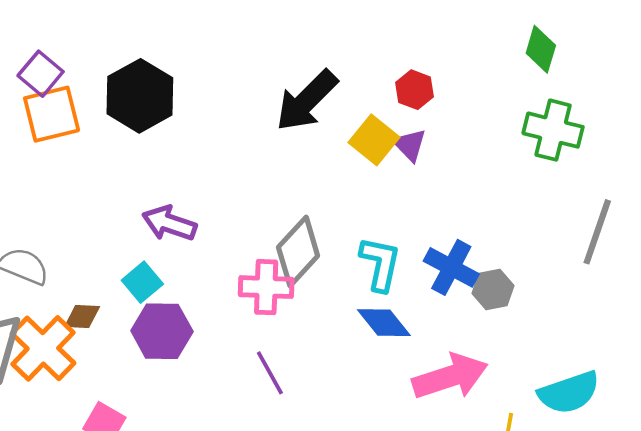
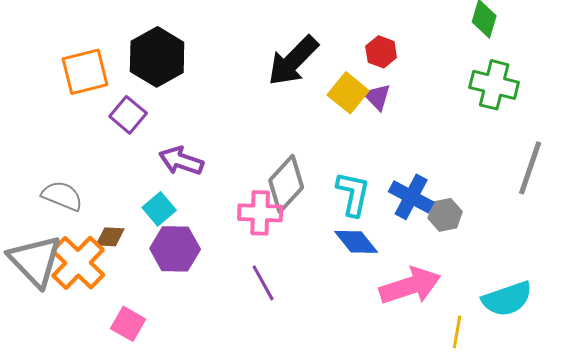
purple square: (41, 74) -> (128, 115), moved

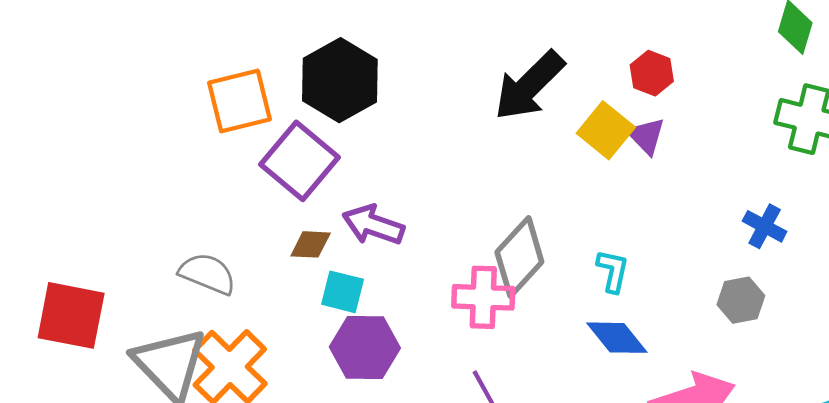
purple square: (128, 115) -> (299, 161), size x1.5
cyan L-shape: (353, 194) -> (613, 271), size x0.7
blue cross: (411, 197) -> (765, 226), moved, size x0.7
cyan square: (159, 209) -> (343, 292), turned -36
brown diamond: (110, 237) -> (311, 244), moved

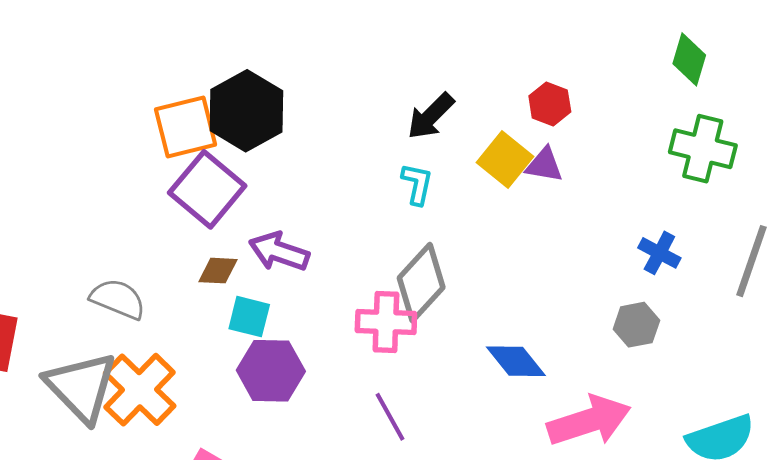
black arrow: (529, 86) -> (431, 116), size x0.7
orange square: (240, 101) -> (186, 127), moved
purple triangle: (646, 136) -> (544, 165), turned -36
cyan L-shape: (613, 271) -> (417, 184), moved

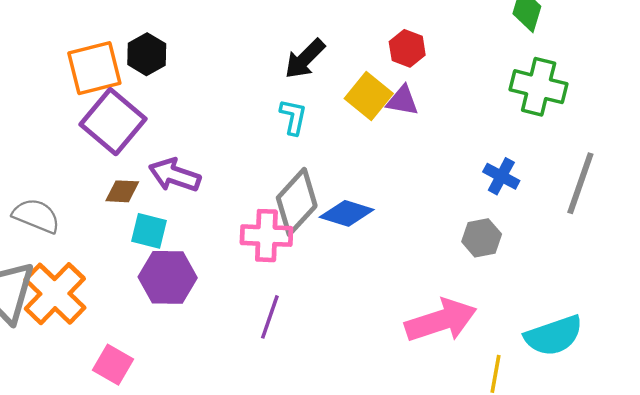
black hexagon: (246, 111) -> (147, 54), size x0.6
blue diamond: (516, 361) -> (347, 213), moved, turned -34
purple line: (390, 417) -> (270, 317), turned 48

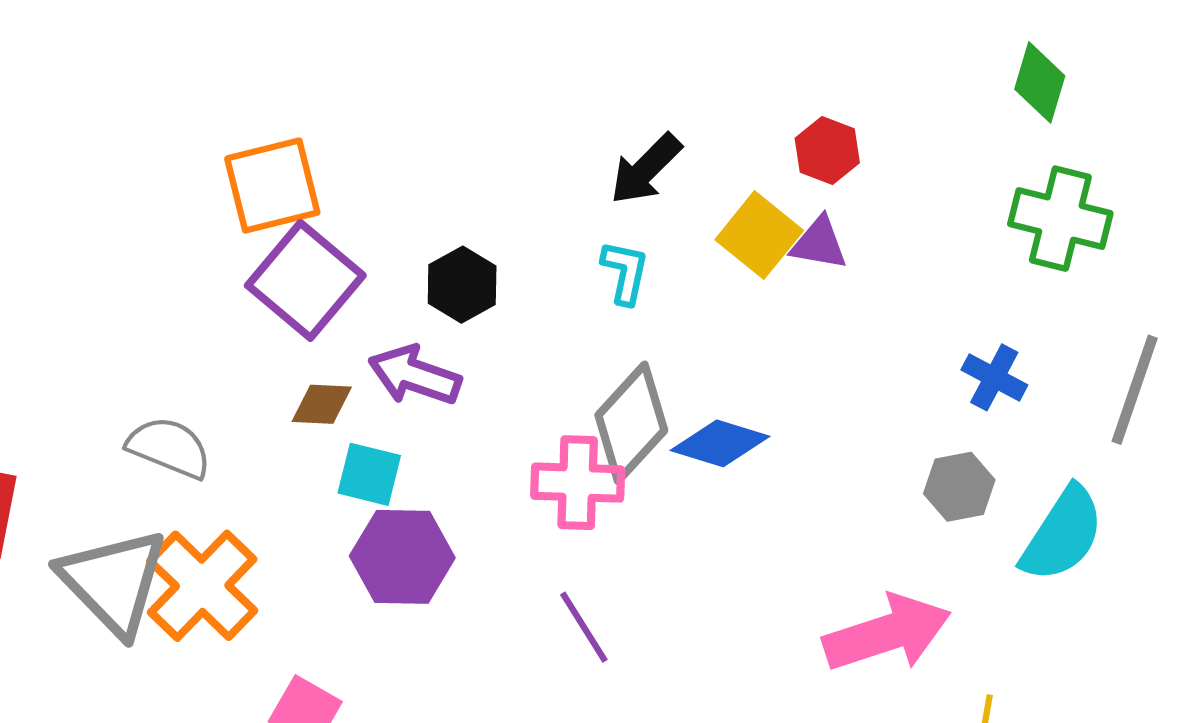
black hexagon: (147, 54) -> (462, 285), moved
purple line: (270, 317) -> (584, 627), turned -51
cyan semicircle: (554, 336) -> (1062, 534), moved, turned -38

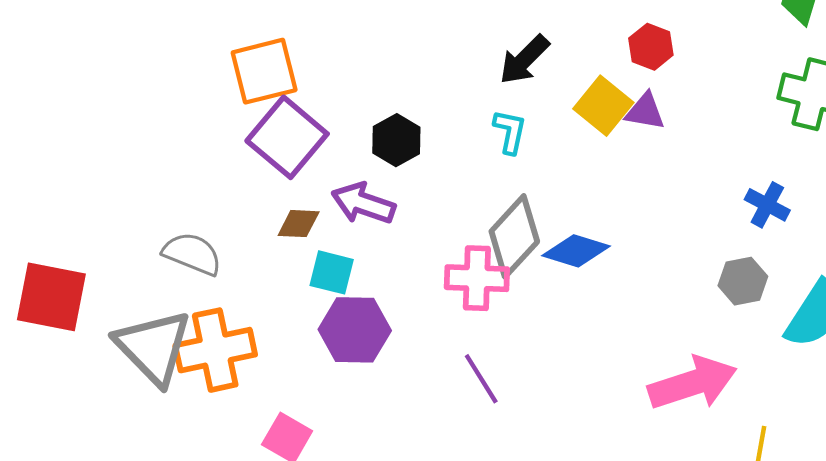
orange cross: (202, 586) -> (215, 350), turned 34

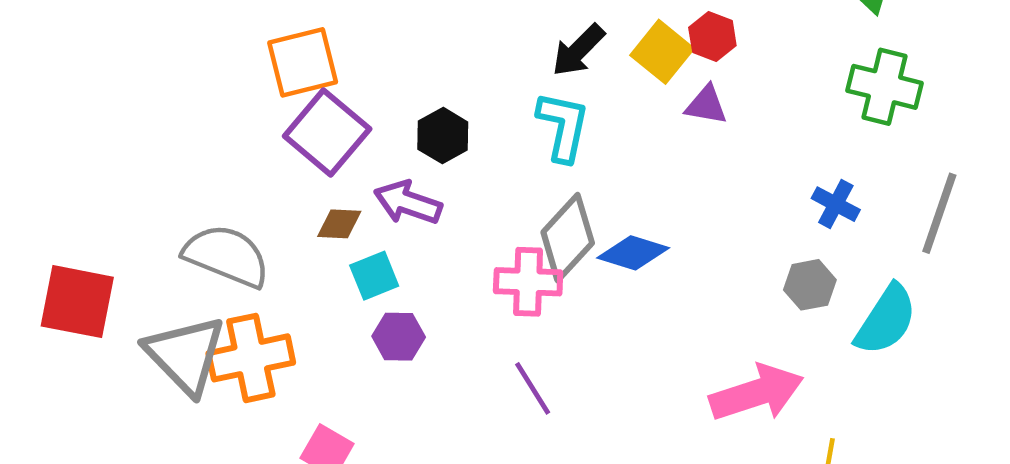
yellow square: (603, 106) -> (662, 52), moved
cyan L-shape: (510, 132) -> (563, 126), size x1.5
gray semicircle: (192, 254) -> (226, 256), size x1.4
cyan square: (332, 272) -> (374, 276), turned -36
purple hexagon: (355, 330) -> (399, 337), size x0.7

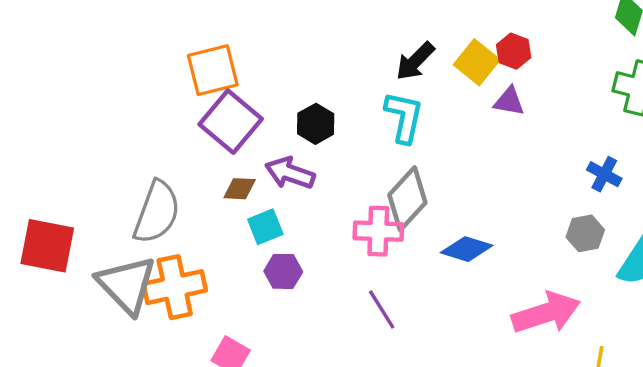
blue diamond: (633, 253) -> (467, 249), moved
gray semicircle: (226, 256) -> (157, 212), turned 88

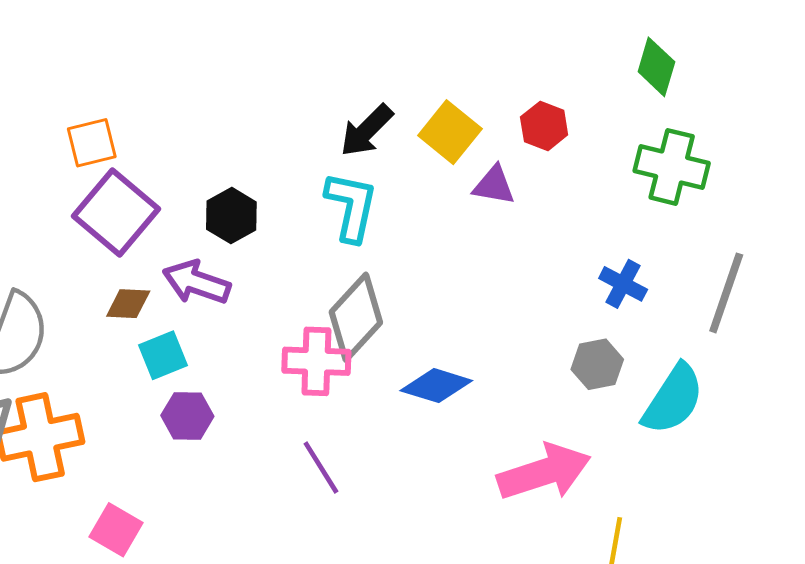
red hexagon: (514, 51) -> (544, 126), moved
orange square: (213, 70) -> (92, 143), size x0.7

